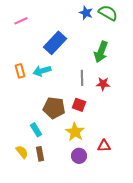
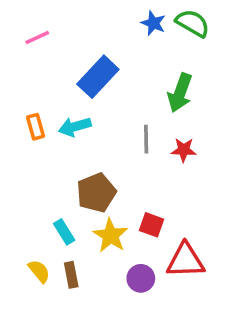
red square: (79, 105) -> (152, 225), moved
brown pentagon: (54, 108) -> (96, 193), turned -30
yellow star: (75, 132) -> (110, 236), moved
red triangle: (104, 146) -> (185, 260), size x1.6

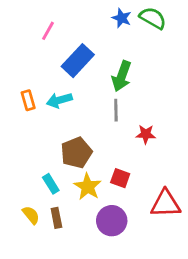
pink line: (37, 37) -> (48, 31), moved, turned -36
green arrow: (180, 93) -> (122, 76), moved
red star: (184, 150) -> (146, 134), moved
red triangle: (185, 260) -> (166, 204), moved
purple circle: (141, 278) -> (112, 221), size x1.4

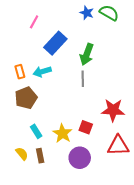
red star: (146, 134) -> (113, 110), moved, size x1.6
brown pentagon: (76, 153) -> (26, 98), moved

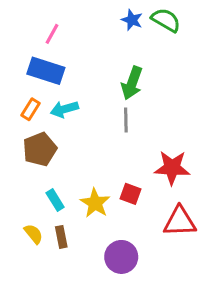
blue rectangle: (55, 43) -> (46, 71), moved, turned 65
orange rectangle: (20, 72) -> (30, 109), turned 48
purple circle: (80, 158) -> (121, 257), moved

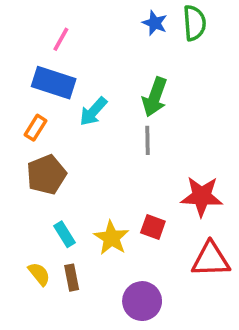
green semicircle: (166, 20) -> (194, 23), turned 56
cyan arrow: (64, 109) -> (93, 111), moved, turned -32

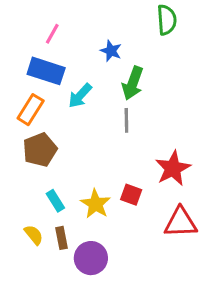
blue star: (155, 23) -> (111, 51), moved
orange rectangle: (36, 128) -> (31, 110), size x1.4
red star: (202, 196) -> (173, 168), turned -30
purple circle: (142, 301) -> (91, 258), moved

